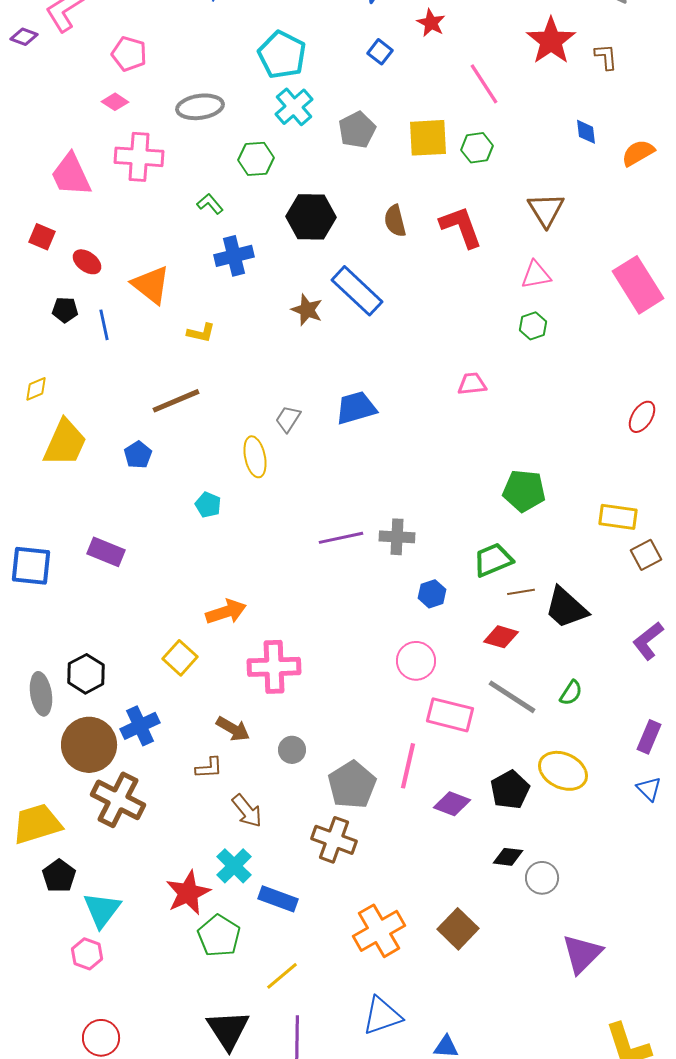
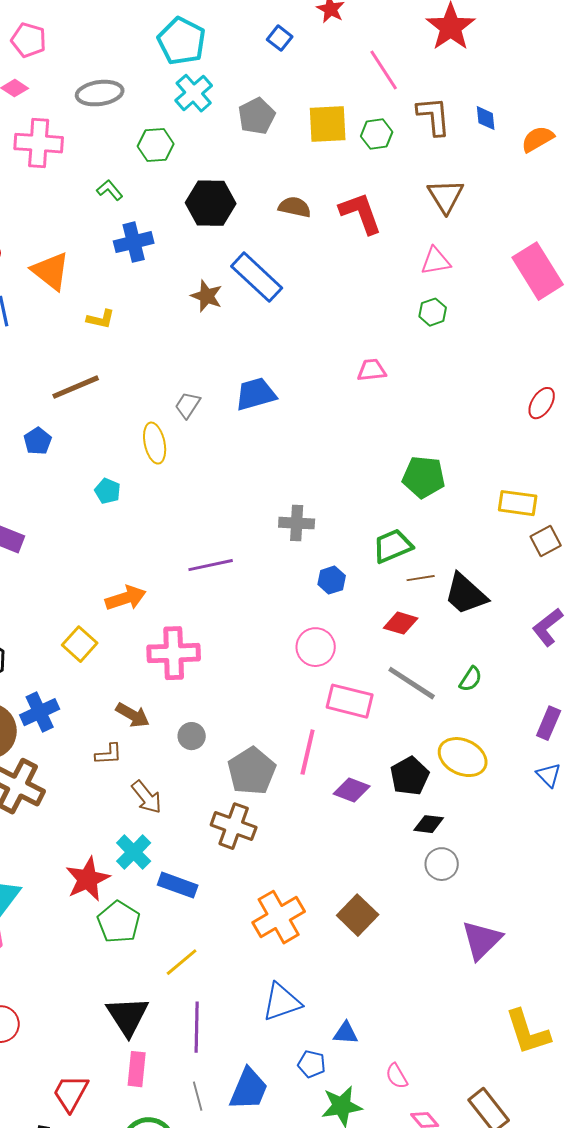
brown L-shape: (606, 57) -> (434, 116), moved, size x1.5
brown semicircle: (395, 221) -> (295, 207), turned 116
purple line: (341, 538) -> (211, 565), moved
black diamond: (508, 857) -> (429, 824), moved

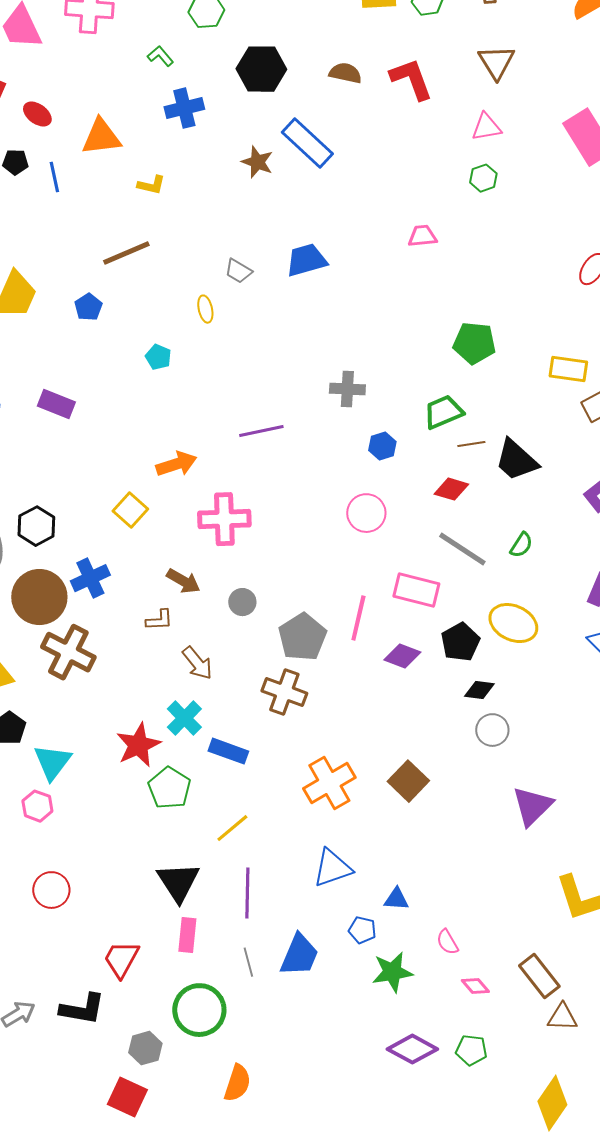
orange triangle: (51, 271) -> (101, 137), turned -45
gray trapezoid: (188, 405) -> (238, 271), turned -92
yellow ellipse: (155, 443) -> (205, 309), size x0.7
pink rectangle: (350, 701) -> (416, 590), moved

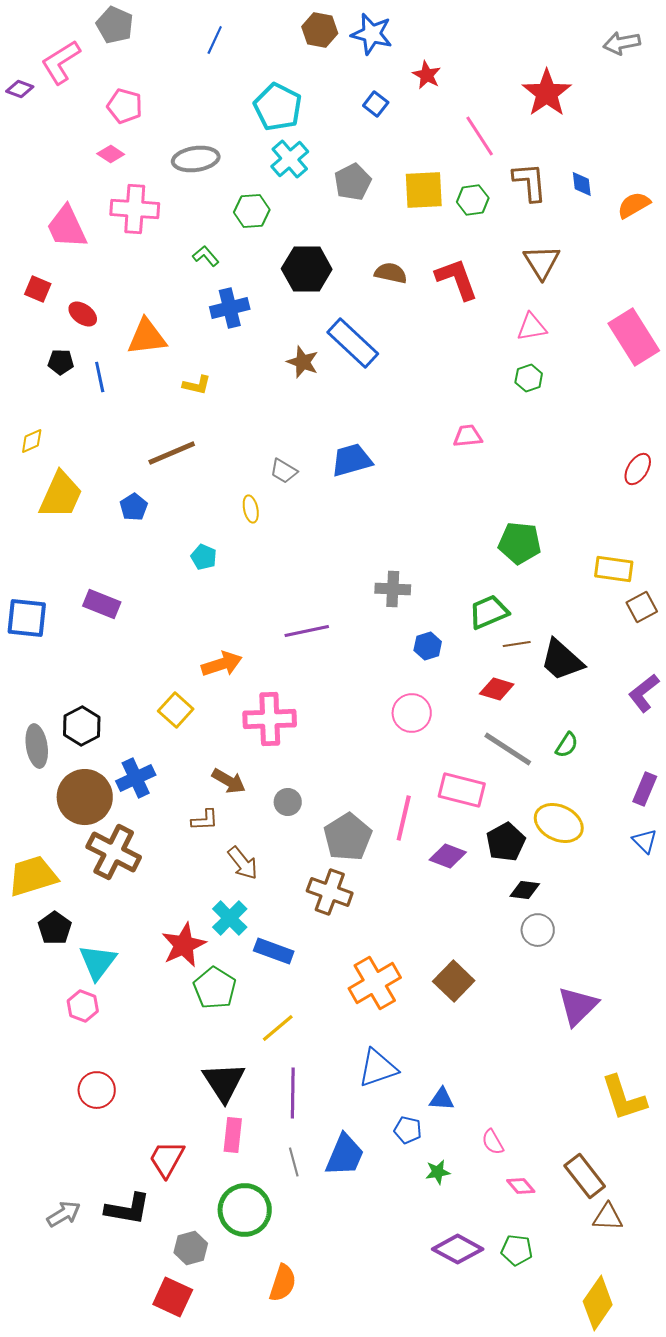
green star: (392, 972) -> (438, 1172), size x0.6

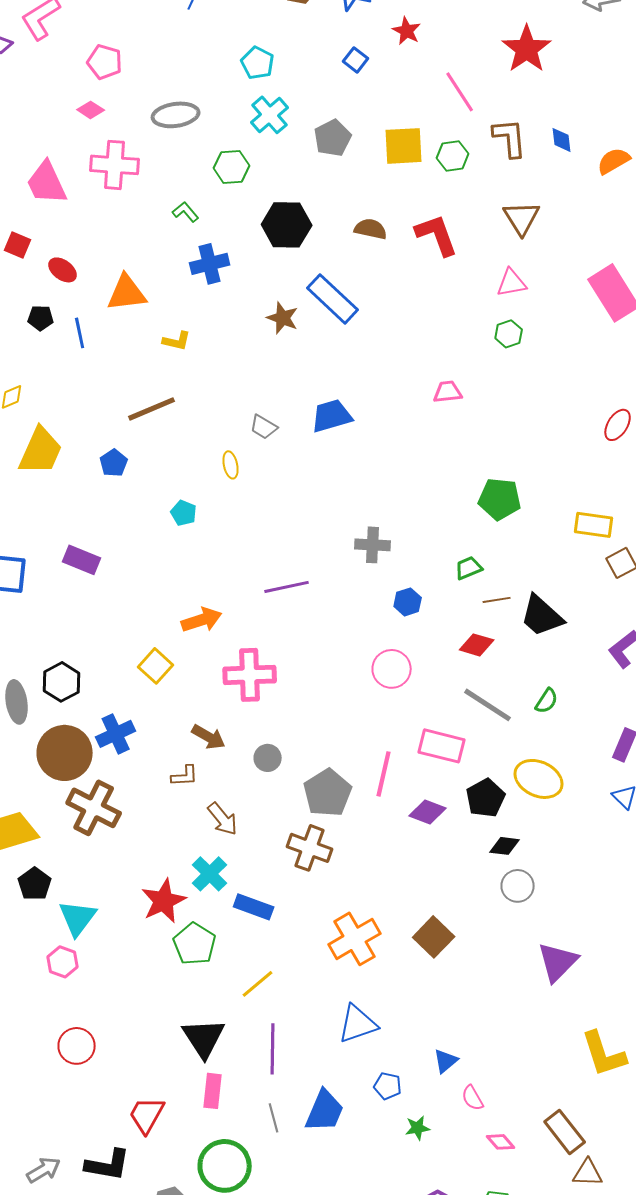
cyan pentagon: (278, 107) -> (258, 63), size x0.7
green trapezoid: (489, 612) -> (469, 568), size x0.7
blue triangle: (442, 1099) -> (446, 1061), moved, turned -44

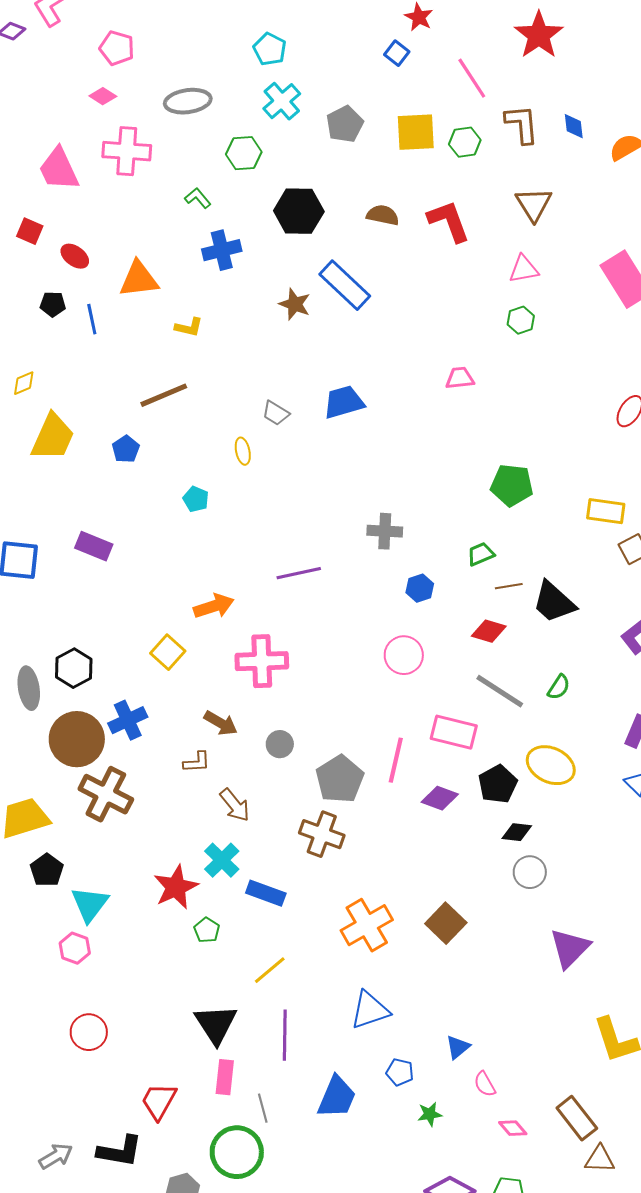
blue square: (356, 60) -> (397, 53), moved
green pentagon: (195, 944) -> (207, 930), size x0.6
gray line: (274, 1118) -> (263, 1108), moved

